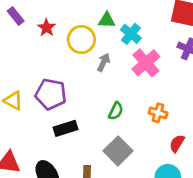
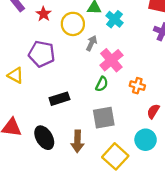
pink cross: (146, 63) -> (111, 60), moved
purple pentagon: (51, 94) -> (42, 54), moved
gray square: (118, 151) -> (104, 118), turned 35

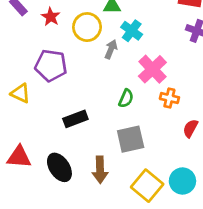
cyan cross: (114, 19) -> (132, 31), moved
pink cross: (111, 60) -> (152, 69), moved
cyan circle: (146, 140) -> (182, 181), moved

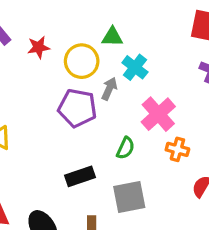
red star: (51, 17) -> (39, 47), turned 30
purple pentagon: (51, 66) -> (77, 108), moved
black rectangle: (75, 119) -> (80, 176), moved

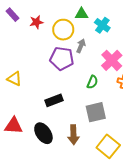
cyan cross: (135, 67) -> (102, 25), moved
black rectangle: (80, 176) -> (54, 100), moved

